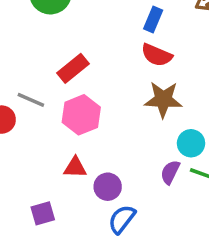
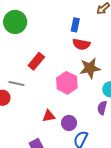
pink hexagon: (81, 115) -> (67, 83), moved

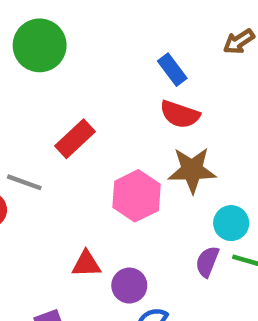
blue rectangle: (75, 25) -> (172, 70), turned -56

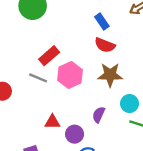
gray line: (24, 182) -> (38, 78), moved
pink hexagon: (137, 196) -> (70, 75), moved
purple semicircle: (207, 262) -> (99, 115), moved

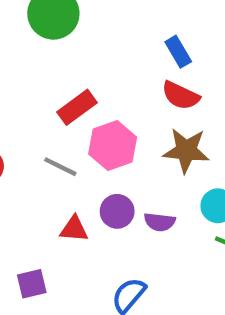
gray line: (38, 78) -> (60, 167), moved
purple semicircle: (99, 115) -> (160, 222), turned -112
purple circle: (75, 134) -> (117, 211), moved

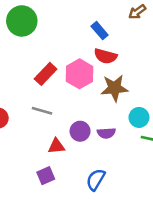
pink hexagon: (113, 146) -> (79, 74), moved
purple square: (32, 284) -> (46, 176), moved

